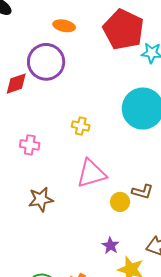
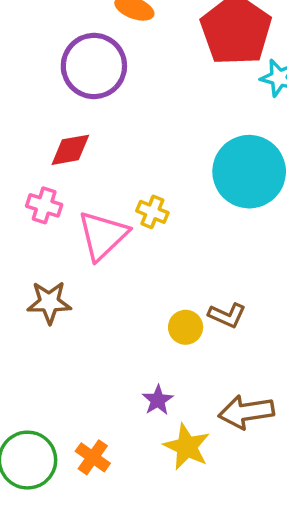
red diamond: (16, 84) -> (70, 150), moved
yellow cross: (81, 126) -> (152, 212), moved
pink triangle: (91, 173) -> (103, 235), moved, turned -36

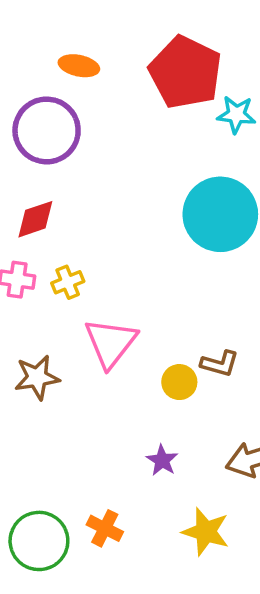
yellow cross: (152, 212) -> (68, 282), moved, turned -36
pink triangle: (103, 235) -> (111, 343), moved
yellow star: (187, 447) -> (206, 532), moved

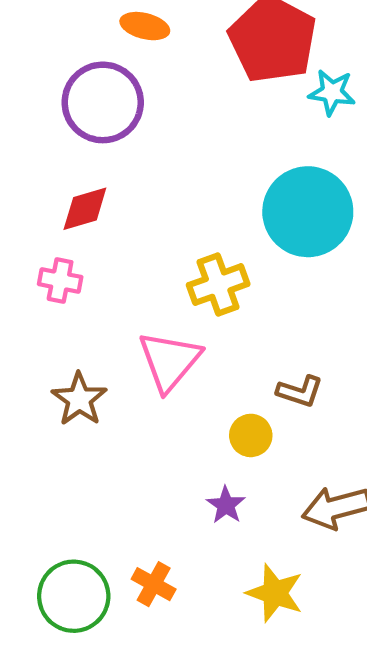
yellow cross: (68, 282) -> (218, 285), moved, size x1.5
brown star: (37, 377) -> (79, 399), turned -30
yellow circle: (179, 382) -> (251, 435), moved

